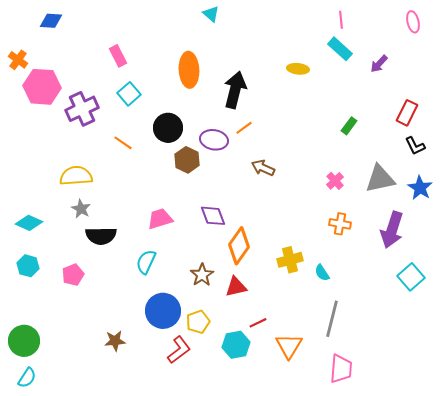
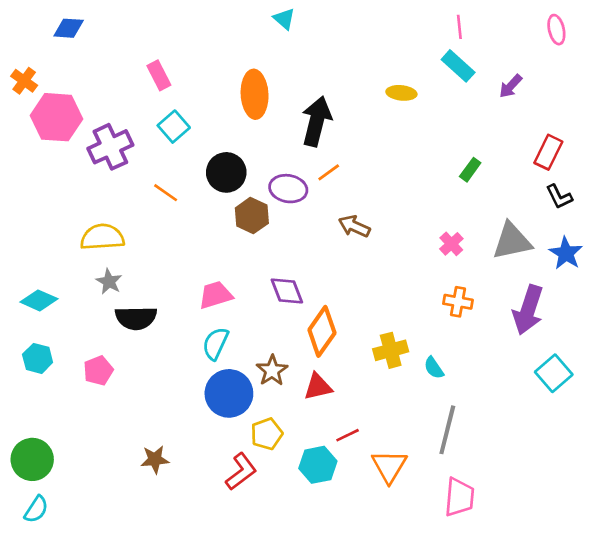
cyan semicircle: (146, 262) -> (215, 344), moved
blue circle: (163, 311) -> (229, 393), moved

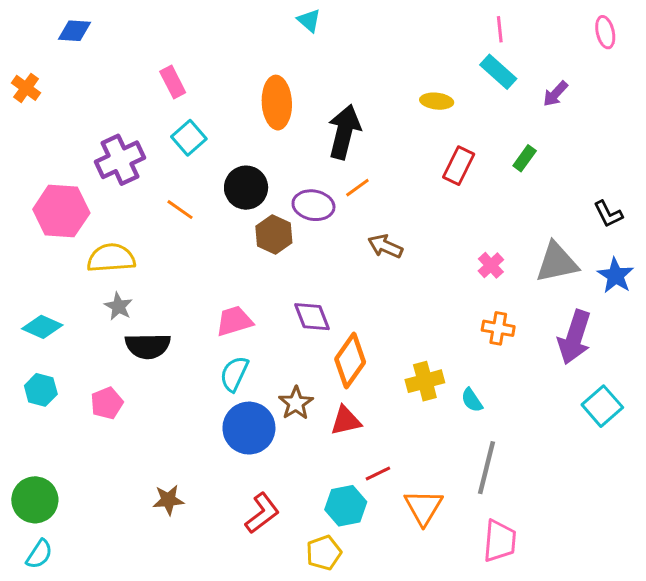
pink hexagon: (56, 117) -> (61, 211), moved
red rectangle: (548, 152) -> (459, 166), moved
green rectangle: (470, 170) -> (525, 158), moved
yellow pentagon: (267, 434) -> (324, 553), moved

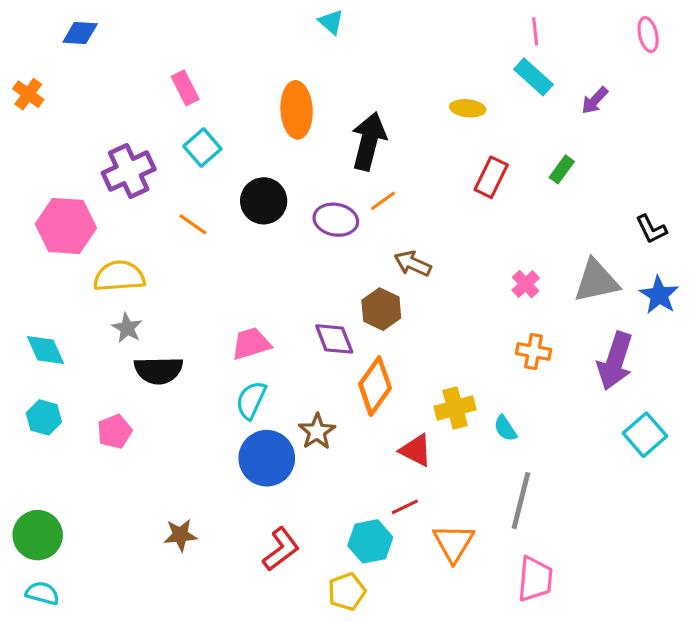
brown hexagon: (274, 235) -> (381, 309), moved
cyan diamond: (42, 327) -> (45, 350), turned 42
red triangle: (346, 421) -> (416, 450), moved, turned 40
cyan semicircle: (39, 554) -> (42, 593), turned -108

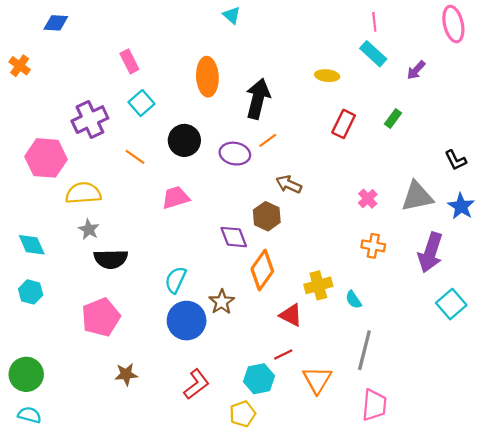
pink ellipse: (648, 35) -> (453, 24), size x1.5
pink trapezoid: (251, 344) -> (176, 198), moved
pink pentagon: (115, 432) -> (101, 317), moved, size x1.6

